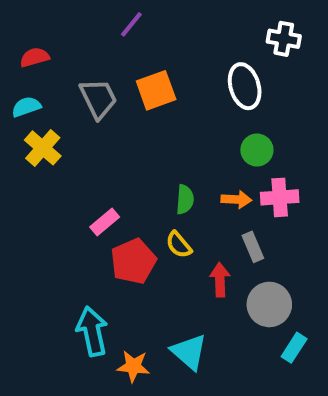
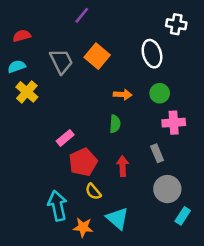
orange square: (156, 90) -> (97, 56), turned -30
orange arrow: (236, 199) -> (123, 95), moved
yellow semicircle: (179, 245) -> (93, 192), moved
red arrow: (220, 280) -> (123, 166), moved

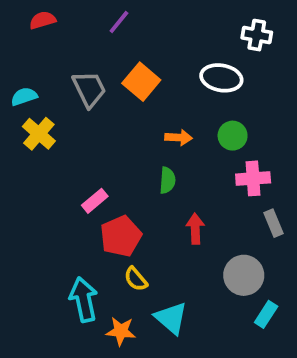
red semicircle: (22, 36) -> (43, 20), moved
white ellipse: (152, 54) -> (221, 78), turned -64
gray rectangle: (157, 153) -> (274, 223), moved
red arrow: (123, 166) -> (195, 229), moved

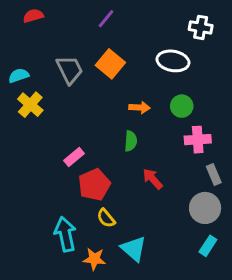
purple line: (119, 22) -> (106, 19), moved
red arrow: (195, 229) -> (153, 179), turned -40
gray circle: (244, 275) -> (205, 208), moved

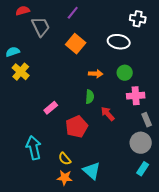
gray trapezoid: (70, 70) -> (41, 27), moved
red arrow: (153, 179) -> (108, 114), moved
red pentagon: (94, 185) -> (77, 127), moved
yellow semicircle: (106, 218) -> (65, 159), moved
cyan arrow: (65, 234) -> (34, 148), moved

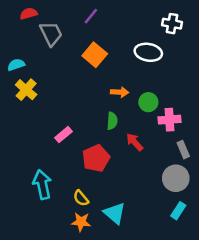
green circle: (125, 73) -> (148, 102), moved

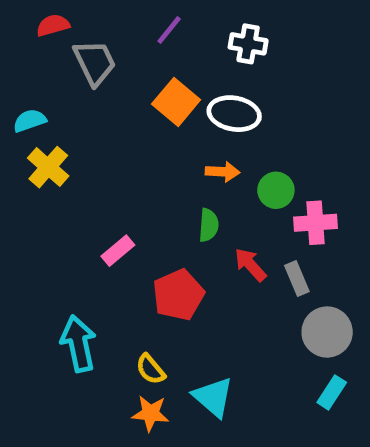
white cross: (172, 24) -> (248, 44), moved
white ellipse: (148, 52) -> (234, 114), moved
gray rectangle: (183, 150) -> (297, 279), moved

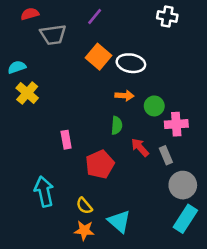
white cross: (248, 44) -> (167, 17), moved
gray trapezoid: (95, 62) -> (53, 35), turned 108
pink rectangle: (118, 251) -> (66, 140), turned -60
cyan rectangle: (332, 392) -> (185, 219), size x1.5

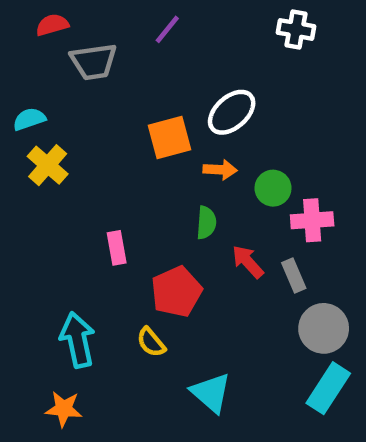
orange square: (98, 57) -> (170, 138), moved, turned 35
white ellipse: (131, 63) -> (232, 112), turned -52
yellow semicircle: (84, 206) -> (151, 342), moved
orange star: (84, 230) -> (64, 409), moved

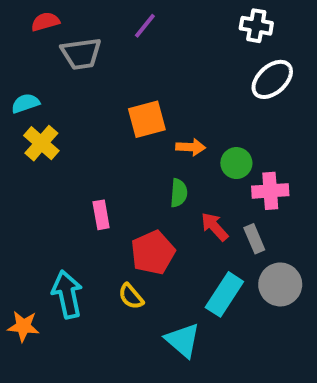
white ellipse: (232, 112) -> (272, 79), moved
cyan rectangle: (328, 388) -> (224, 294), moved
orange star: (64, 409) -> (23, 326), moved

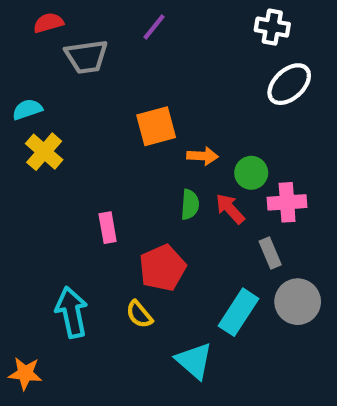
red arrow: (215, 227) -> (230, 209), moved
orange star: (23, 326) -> (25, 373), moved

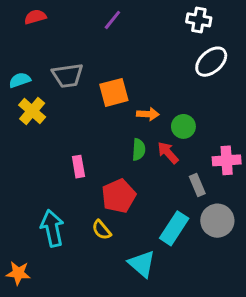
gray trapezoid: (86, 57) -> (68, 75), moved
pink cross: (287, 202) -> (227, 160), moved

